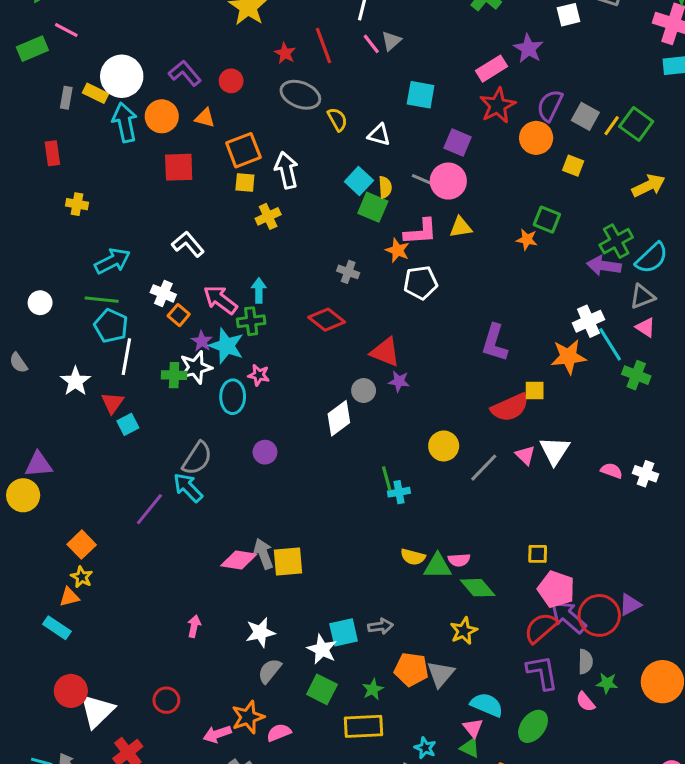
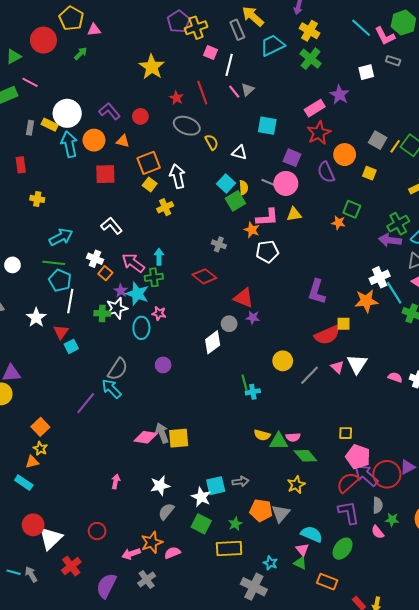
purple semicircle: (550, 106) -> (326, 172), moved, turned -50
yellow square: (245, 183) -> (150, 184), turned 32
green square: (373, 207) -> (235, 201), turned 36

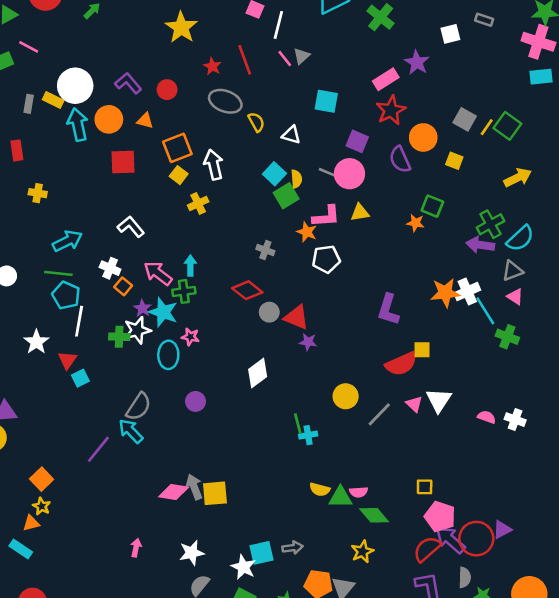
orange star: (366, 301) -> (445, 293), moved
gray circle: (229, 324) -> (269, 312), moved

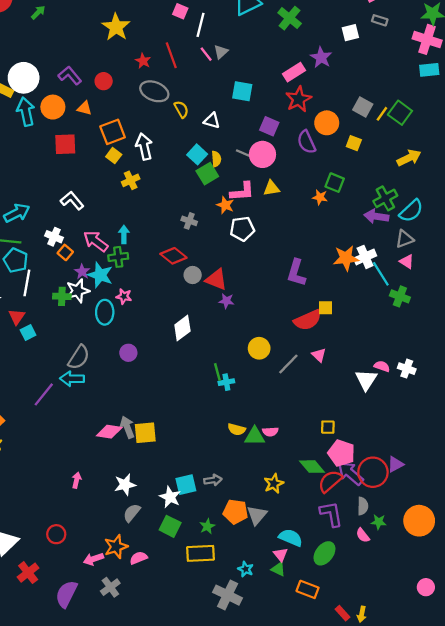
white triangle: (439, 400) -> (366, 380), moved
cyan arrow: (131, 431) -> (72, 379), turned -45
green diamond: (374, 515) -> (312, 467), moved

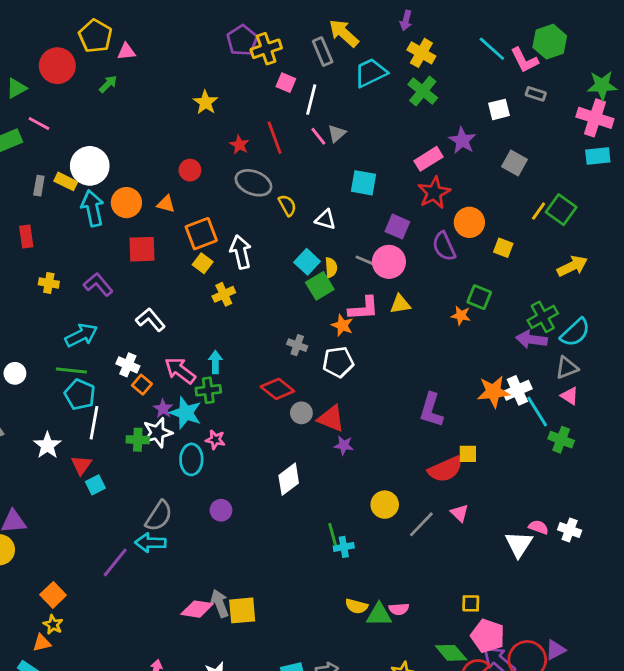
yellow star: (116, 27) -> (205, 102), size x0.7
purple L-shape: (70, 76) -> (98, 284), moved
gray square: (363, 107) -> (515, 163), moved
white pentagon: (242, 229) -> (338, 362), moved

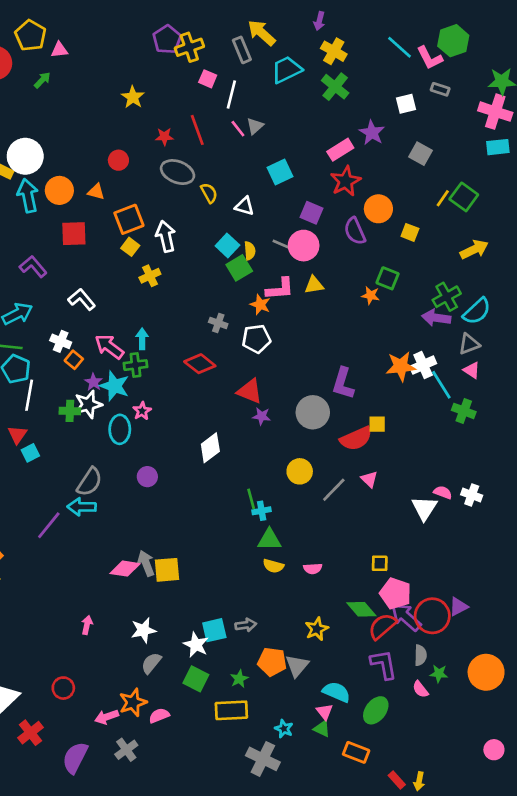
red star: (239, 145) -> (164, 137), turned -30
cyan square: (364, 183) -> (280, 172), turned -35
gray circle: (301, 413) -> (313, 412), moved, size x1.6
pink star: (215, 440) -> (142, 411), turned 30
green triangle: (379, 615) -> (269, 540), moved

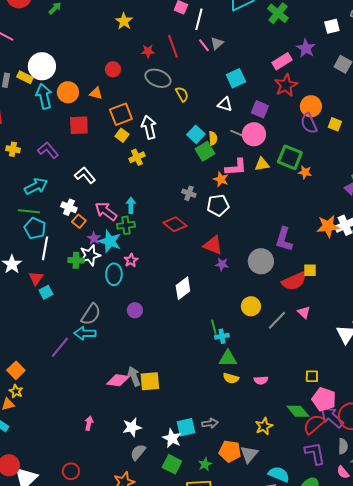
white triangle: (244, 206) -> (225, 104), moved
purple semicircle: (355, 231) -> (309, 123), moved
green square: (388, 278) -> (290, 157), moved, size x1.4

